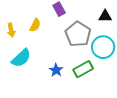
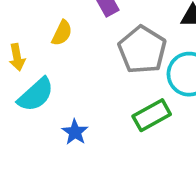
yellow arrow: (11, 30) -> (17, 57), moved
blue star: (56, 70) -> (75, 132), moved

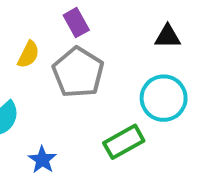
gray pentagon: (142, 50) -> (78, 72), moved

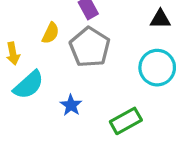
green rectangle: (124, 142) -> (126, 121), moved
blue star: (42, 160) -> (71, 105), moved

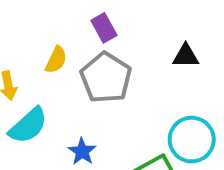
black triangle: (160, 19) -> (186, 56), moved
cyan circle: (157, 68) -> (192, 140), moved

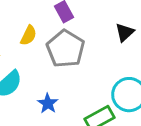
black triangle: (186, 56) -> (125, 32), turned -42

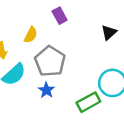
gray pentagon: (66, 49) -> (50, 61), moved

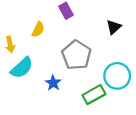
gray pentagon: (50, 61) -> (76, 55), moved

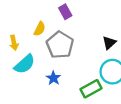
black triangle: (114, 27) -> (109, 43), moved
gray pentagon: (76, 55) -> (60, 45), moved

